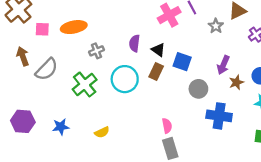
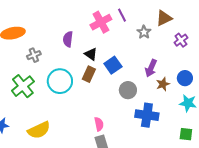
purple semicircle: (134, 43) -> (68, 39), moved
blue square: (182, 62) -> (113, 65), turned 36
yellow semicircle: (102, 132) -> (39, 130), size x1.6

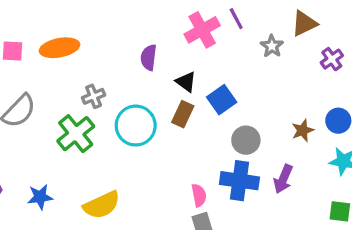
gray cross: (34, 55) -> (94, 96), moved
purple arrow: (151, 68) -> (283, 179), moved
blue cross: (147, 115) -> (239, 181), moved

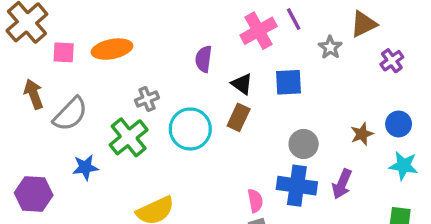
blue square: (222, 100) -> (289, 82), moved, turned 32
blue star: (40, 197) -> (85, 167), moved

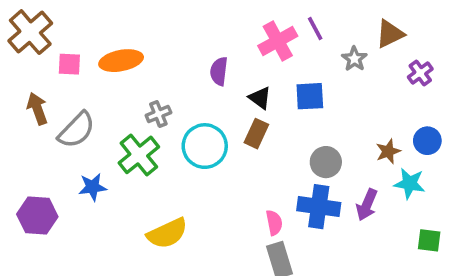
cyan star: (404, 166) -> (410, 183), moved

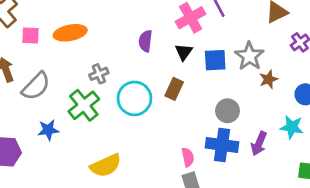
gray star: (354, 59) -> (249, 56), moved, size x1.5
black triangle: (260, 98) -> (184, 52), moved, turned 30
brown star: (388, 151) -> (269, 79), moved

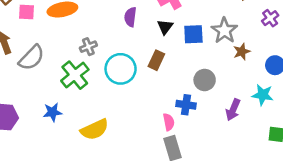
blue star: (48, 130) -> (53, 112), moved
blue cross: (222, 145) -> (186, 105), moved, size x0.7

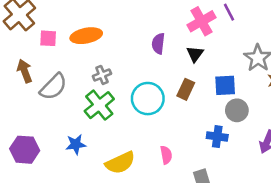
blue square: (193, 34) -> (225, 85), moved
gray cross: (88, 47) -> (102, 75), moved
pink semicircle: (169, 122) -> (166, 155), moved

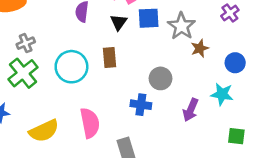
blue square: (225, 85) -> (149, 18), moved
brown rectangle: (186, 89) -> (109, 58), turned -30
pink semicircle: (166, 155) -> (90, 123), size x1.6

